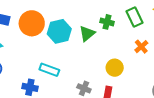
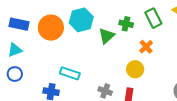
cyan hexagon: (59, 31) -> (81, 20), moved
orange cross: (141, 47) -> (146, 47), moved

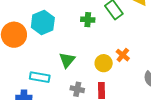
green triangle: (107, 36) -> (67, 60), moved
orange cross: (146, 47) -> (123, 55), moved

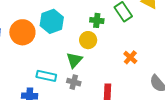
yellow circle: (104, 63) -> (88, 40), moved
gray cross: (77, 89) -> (74, 82), moved

